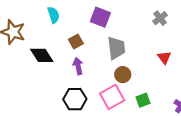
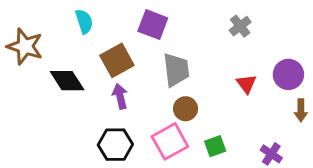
brown square: (76, 42) -> (117, 60), size x1.5

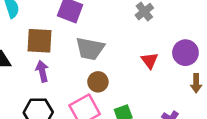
brown square: (117, 60) -> (40, 41), turned 32
gray trapezoid: (176, 70) -> (90, 49), turned 108

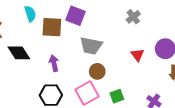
brown square: (40, 41) -> (52, 27), moved

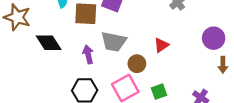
gray trapezoid: (91, 46) -> (114, 42), moved
red triangle: (137, 55) -> (161, 45), moved, turned 32

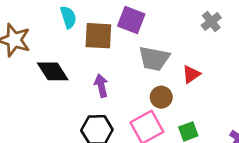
gray trapezoid: (114, 42) -> (154, 59), moved

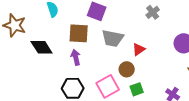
brown square: (98, 36) -> (79, 33), moved
brown circle: (161, 97) -> (127, 69), moved

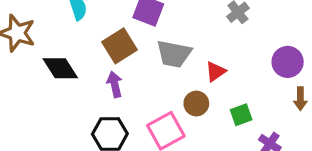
brown square: (79, 33) -> (119, 46), turned -35
green square: (137, 89) -> (241, 115), moved

